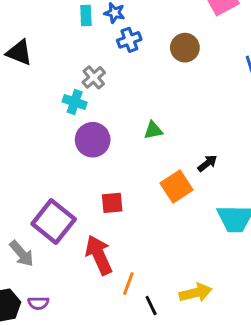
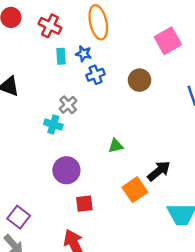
purple circle: (93, 140) -> (66, 170), moved
black arrow: (207, 163) -> (159, 171), size x1.5
purple square: (54, 222) -> (19, 217), moved, size x0.7

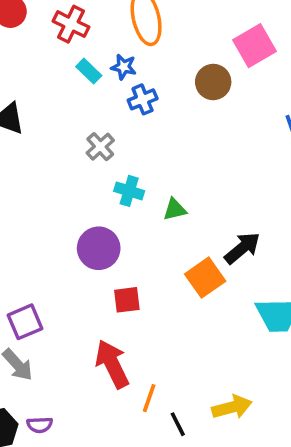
cyan rectangle: (61, 56) -> (89, 71), turned -42
brown circle: (140, 80) -> (213, 82), moved
cyan cross: (53, 124) -> (129, 191), moved
purple square: (19, 217) -> (25, 322), turned 30

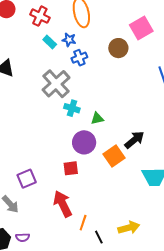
gray cross: (100, 147) -> (56, 84), size x1.8
purple circle: (99, 248) -> (84, 142), moved
purple square: (25, 322) -> (27, 179), moved

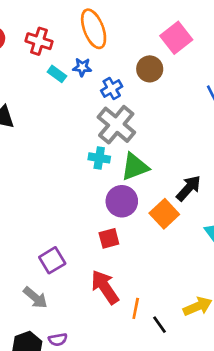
blue cross: (79, 58) -> (112, 89), moved
gray cross: (56, 84) -> (116, 125), moved
green triangle: (97, 118) -> (135, 167), size x1.6

